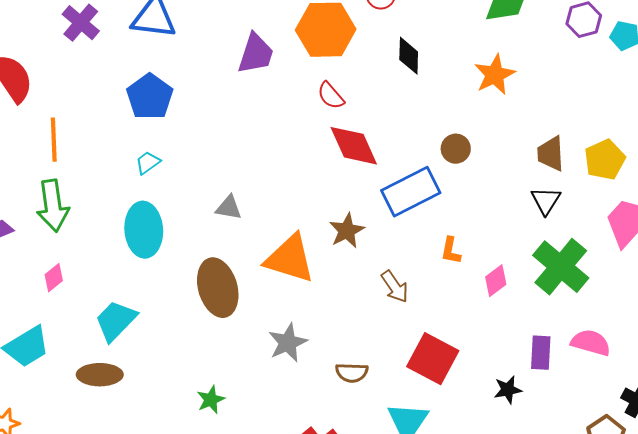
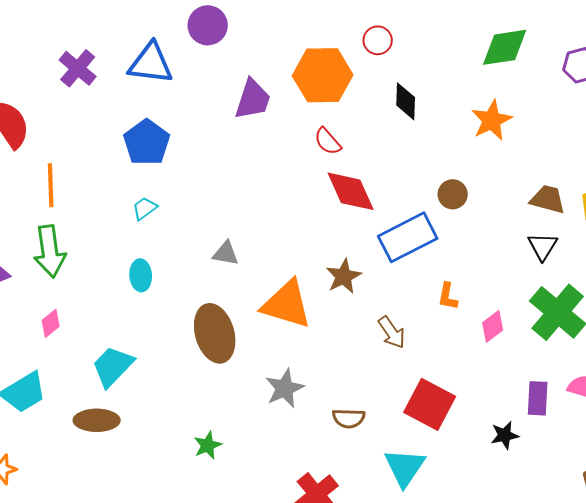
brown trapezoid: (551, 154) -> (548, 199), turned 108
cyan ellipse: (144, 230) -> (141, 275), size x0.6

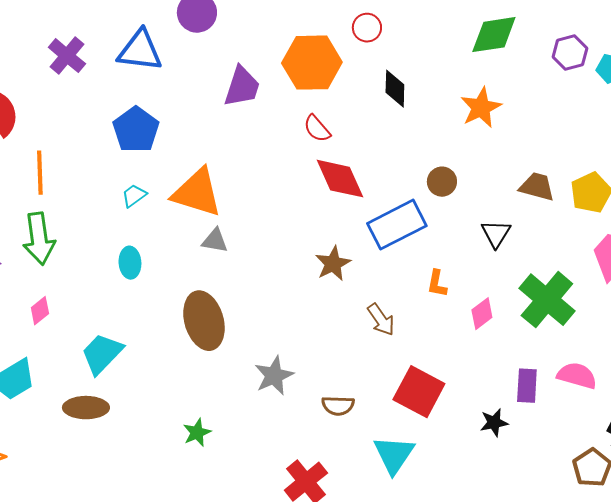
black triangle: (543, 246) -> (496, 234), moved
orange triangle: (287, 304) -> (197, 193), moved

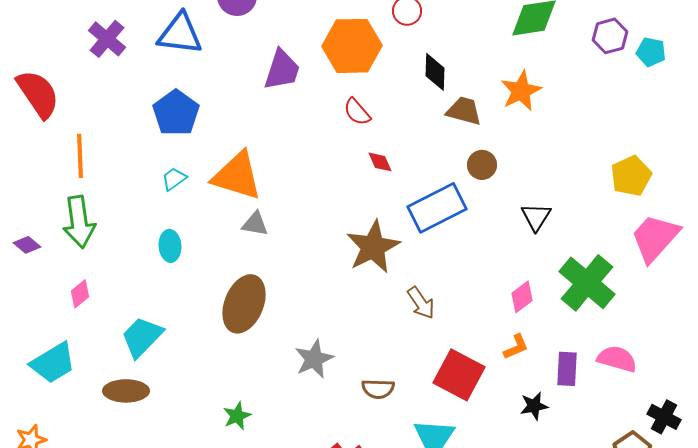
red diamond: (340, 179) -> (380, 162), size x0.5
brown trapezoid: (537, 187) -> (464, 111), moved
brown star: (333, 264) -> (373, 247), size x1.5
orange L-shape: (437, 284) -> (516, 347), moved, turned -124
brown ellipse: (204, 321) -> (244, 304), turned 38

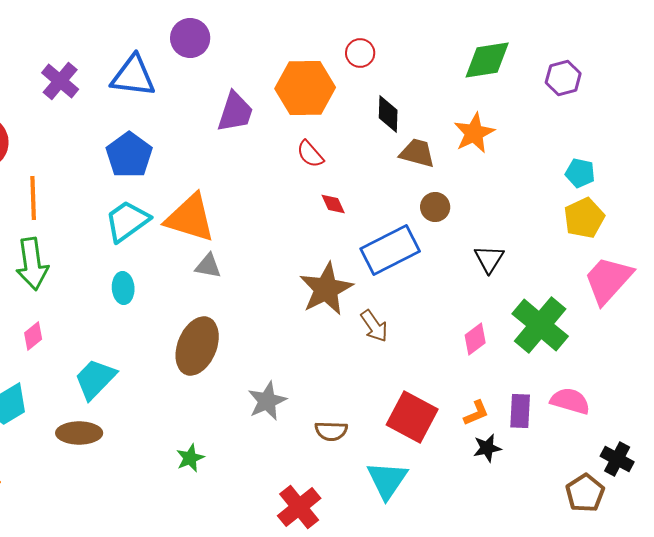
cyan pentagon: (651, 52) -> (580, 173), moved
cyan trapezoid: (174, 179) -> (127, 221), size x1.8
brown arrow: (421, 303) -> (374, 326), moved
orange L-shape: (516, 347) -> (476, 413), moved

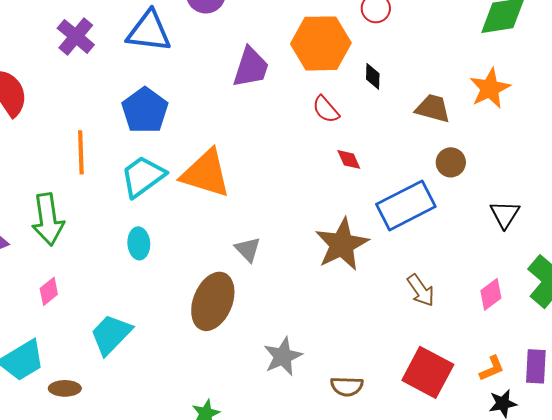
black diamond: (388, 114) -> (373, 76), moved, size x0.7
orange line: (33, 198) -> (81, 152), moved
gray triangle: (208, 266) -> (248, 249), moved, turned 36
brown arrow: (374, 326) -> (421, 290), moved
brown ellipse: (79, 433) -> (65, 388), moved, size x0.7

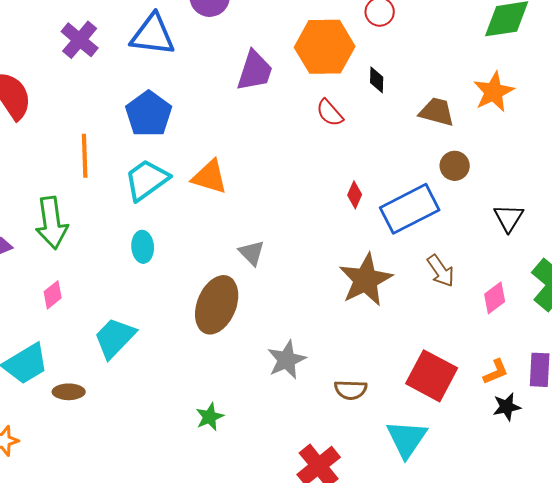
red diamond: (349, 159) -> (355, 195), moved, turned 48
orange triangle: (206, 173) -> (210, 177), size x0.7
brown star: (342, 244) -> (366, 280), moved
brown arrow: (421, 290) -> (441, 271), moved

